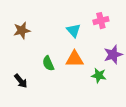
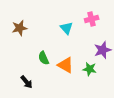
orange triangle: (75, 59) -> (66, 65), moved, turned 30
black arrow: (21, 81) -> (27, 82), moved

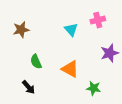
green semicircle: (44, 58) -> (36, 62), moved
green star: (90, 69) -> (94, 88), moved

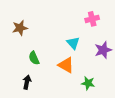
cyan triangle: (71, 30) -> (73, 43), moved
black arrow: (29, 87) -> (27, 82), turned -128

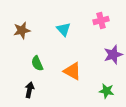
cyan triangle: (73, 43) -> (64, 29), moved
green star: (88, 83) -> (107, 91), moved

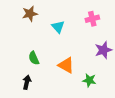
brown star: (22, 30) -> (30, 14), moved
green star: (107, 91) -> (89, 80), moved

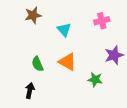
orange triangle: (66, 65) -> (67, 62), moved
green star: (89, 80) -> (95, 79), moved

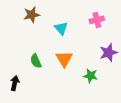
orange triangle: (67, 62) -> (64, 59), turned 30
black arrow: (30, 91) -> (15, 83), moved

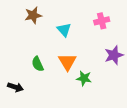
green star: (91, 76) -> (84, 78), moved
black arrow: (15, 83) -> (15, 87), turned 96

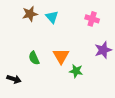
pink cross: (102, 21) -> (92, 19), turned 32
cyan triangle: (64, 30) -> (52, 17), moved

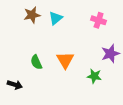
cyan triangle: (52, 17) -> (56, 18), turned 32
green star: (76, 71) -> (94, 76), moved

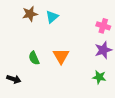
pink cross: (99, 20) -> (103, 26), moved
green star: (94, 76) -> (99, 77), moved

